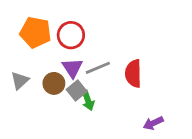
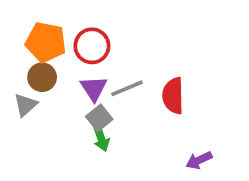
brown circle: (54, 83) -> (42, 77), moved
green arrow: (88, 100) -> (101, 138), moved

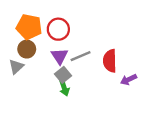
purple arrow: (199, 160) -> (129, 80), moved

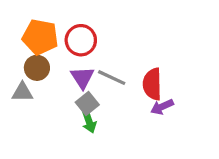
gray line: (81, 56) -> (112, 78), turned 48
gray triangle: (16, 67) -> (22, 92), turned 42
purple arrow: (129, 80) -> (162, 107), moved

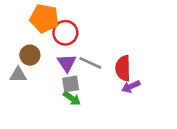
orange pentagon: (40, 37) -> (44, 18), moved
gray square: (87, 104) -> (71, 84), turned 30
green arrow: (89, 121) -> (72, 98), turned -36

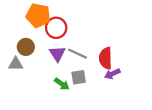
gray square: (71, 84) -> (79, 77), moved

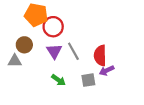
gray line: (78, 54) -> (73, 51), turned 36
gray square: (79, 77) -> (88, 80), moved

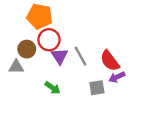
red circle: (53, 27) -> (49, 40), moved
red semicircle: (100, 56) -> (110, 61), turned -36
green arrow: (58, 80) -> (52, 88), moved

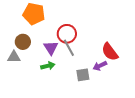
red circle: (49, 40) -> (67, 34), moved
red semicircle: (110, 61) -> (110, 52), moved
green arrow: (52, 88) -> (48, 66), moved, turned -48

